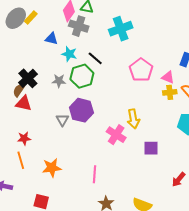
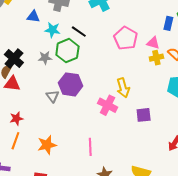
orange line: (21, 160) -> (15, 141), turned 42

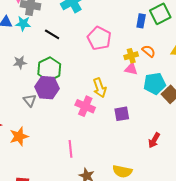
cyan star: (53, 30) -> (23, 24), moved
pink triangle: (153, 43) -> (131, 69), moved
green hexagon: (67, 51) -> (49, 69), moved
orange star: (47, 145) -> (19, 136), moved

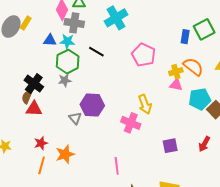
orange semicircle: (149, 51) -> (193, 67), size x1.5
green hexagon: (49, 69) -> (68, 62), moved
purple square: (122, 114) -> (170, 146), moved
red arrow: (154, 140) -> (204, 144), moved

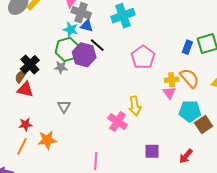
blue triangle: (50, 40) -> (87, 26), moved
pink triangle: (176, 85) -> (169, 93), turned 32
purple hexagon: (92, 105) -> (84, 55), moved

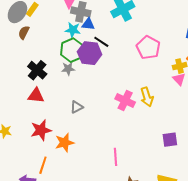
brown semicircle: (21, 76) -> (24, 32), moved
gray triangle: (64, 106) -> (77, 107), turned 40
pink cross: (118, 122) -> (125, 100), moved
red star: (26, 124) -> (41, 130), size x1.5
orange line: (22, 146) -> (43, 165), moved

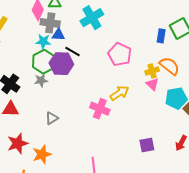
yellow arrow: (147, 97) -> (119, 93), moved, turned -102

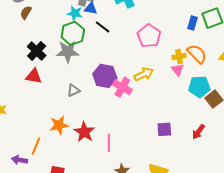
purple hexagon: (61, 64) -> (105, 76), moved
gray star: (41, 80) -> (68, 52), size x1.6
red star: (18, 143) -> (84, 132), moved, turned -30

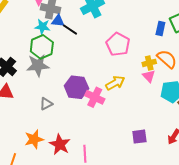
black line: (103, 27) -> (70, 30), moved

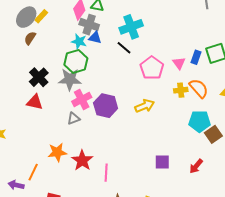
black line: (70, 30) -> (124, 48), moved
pink triangle: (149, 76) -> (179, 63), moved
pink cross: (95, 97) -> (82, 99), moved, turned 30

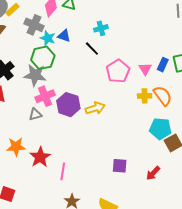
gray cross: (89, 25) -> (34, 25), moved
cyan cross: (131, 27) -> (101, 28), size x0.6
yellow arrow: (145, 106) -> (95, 108), moved

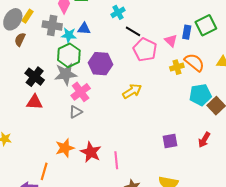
black line: (92, 49) -> (133, 31), moved
purple hexagon: (68, 105) -> (100, 64), moved

